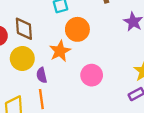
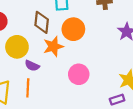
brown diamond: (24, 29) -> (42, 22), moved
purple semicircle: (42, 75) -> (32, 66), turned -64

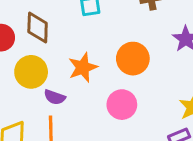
brown diamond: (42, 22) -> (38, 28), moved
orange circle: (73, 29) -> (133, 59), moved

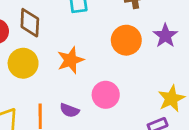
orange circle: (133, 59) -> (126, 40), moved
purple semicircle: (55, 97) -> (69, 110), moved

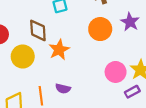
brown diamond: (30, 23) -> (38, 30), moved
pink circle: (106, 95) -> (116, 72), moved

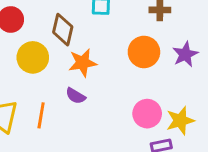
purple semicircle: (63, 89) -> (76, 96), moved

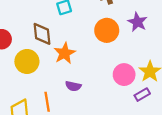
purple semicircle: (76, 96) -> (73, 86), moved

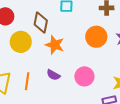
orange star: (65, 53) -> (55, 45), turned 30
pink circle: (124, 75) -> (84, 76), moved

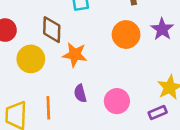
purple semicircle: (53, 75) -> (80, 93), turned 56
pink circle: (84, 76) -> (117, 101), moved

